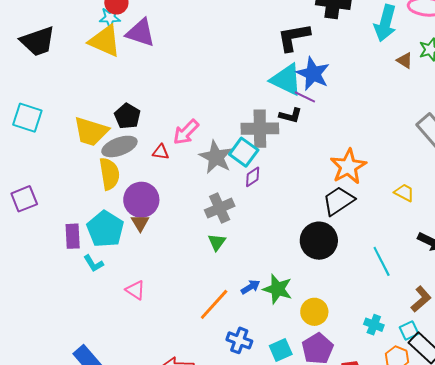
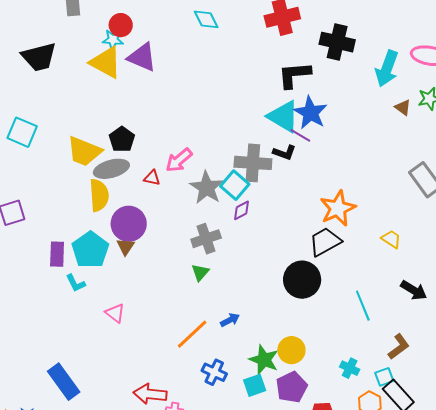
green star: (278, 289) -> (264, 360), moved

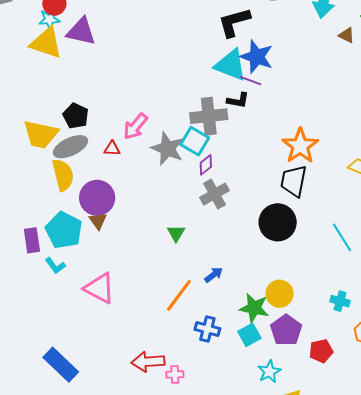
gray cross: (206, 239) -> (215, 194), moved
black trapezoid: (325, 242) -> (294, 181), turned -40
pink triangle: (115, 313) -> (99, 288), size x1.6

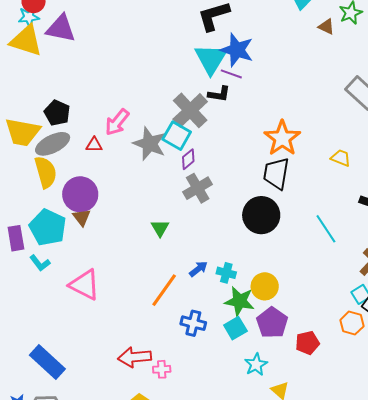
cyan triangle: (230, 65) -> (211, 59), turned 42
gray cross: (209, 116) -> (190, 110), turned -36
cyan cross: (340, 301) -> (226, 273), moved

